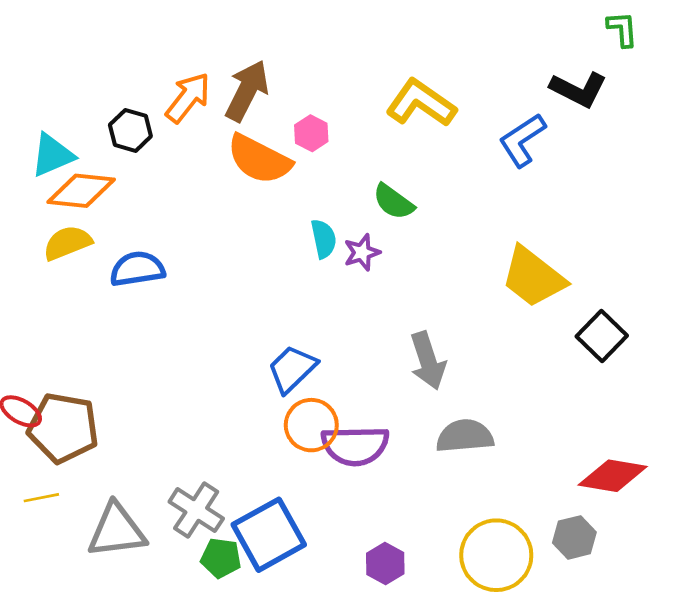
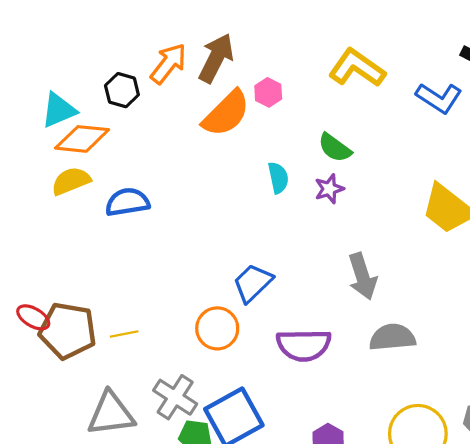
blue L-shape: (522, 140) -> (439, 98), turned -114
orange semicircle: (259, 159) -> (226, 113), turned -72
purple star: (362, 252) -> (329, 189), moved
orange circle: (311, 425) -> (217, 328), moved
yellow line: (41, 498) -> (124, 334), moved

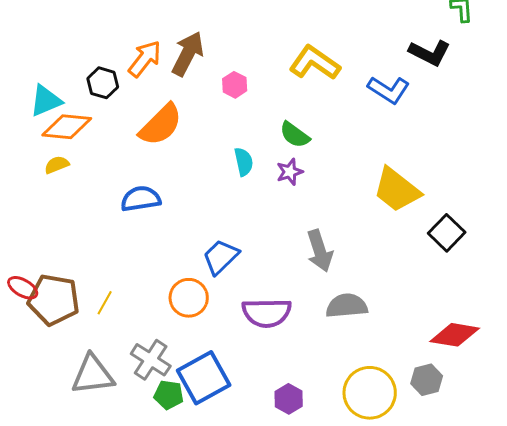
orange semicircle: (226, 113) -> (161, 125), moved
yellow semicircle: (71, 181) -> (57, 165), size x0.7
blue semicircle: (127, 202) -> (141, 199), moved
yellow line: (124, 334) -> (105, 303), turned -50

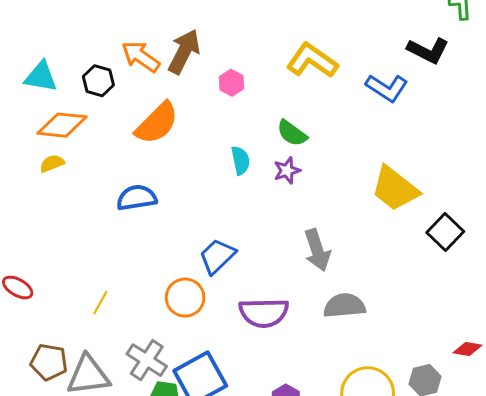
orange arrow: (145, 59) -> (141, 57), turned -93
cyan triangle: (46, 101) -> (41, 77), moved, turned 33
brown pentagon: (54, 300) -> (49, 362), moved, size x0.7
red diamond: (455, 335) -> (467, 349), moved, size x0.6

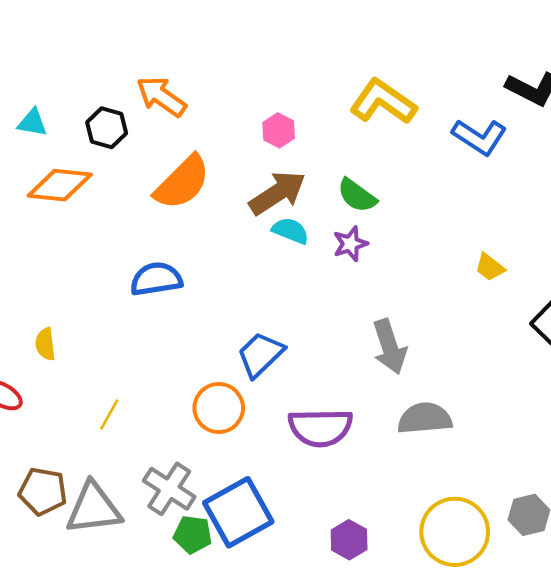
brown arrow: (184, 51) -> (277, 193), moved, turned 30
cyan triangle: (41, 77) -> (32, 123), size x0.7
cyan semicircle: (241, 160) -> (290, 231), turned -56
yellow semicircle: (52, 163) -> (45, 344), moved, turned -75
yellow trapezoid: (395, 189) -> (490, 267), size x0.5

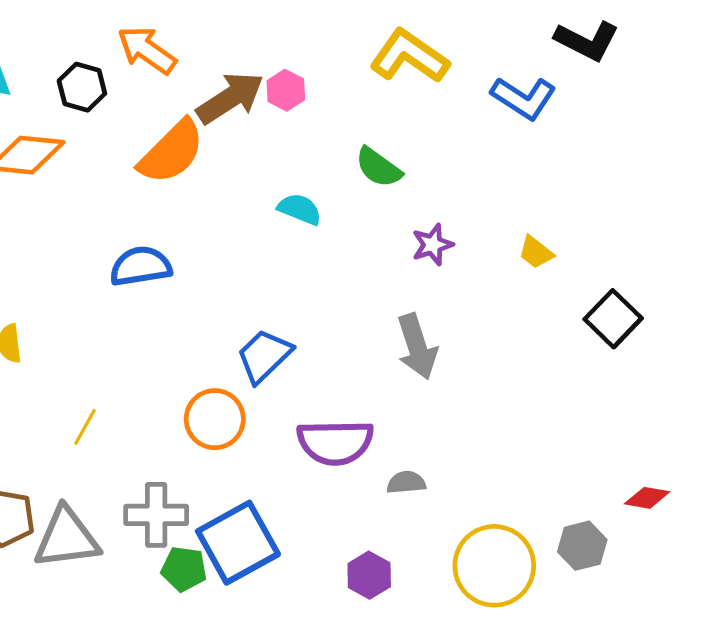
brown arrow: (277, 193) -> (230, 98), moved
purple star: (350, 244) -> (432, 245), moved
gray semicircle: (425, 418) -> (406, 482), moved, size x0.6
gray cross: (169, 489) -> (156, 515), turned -33

